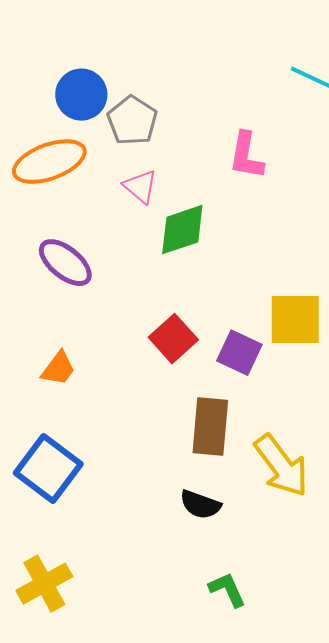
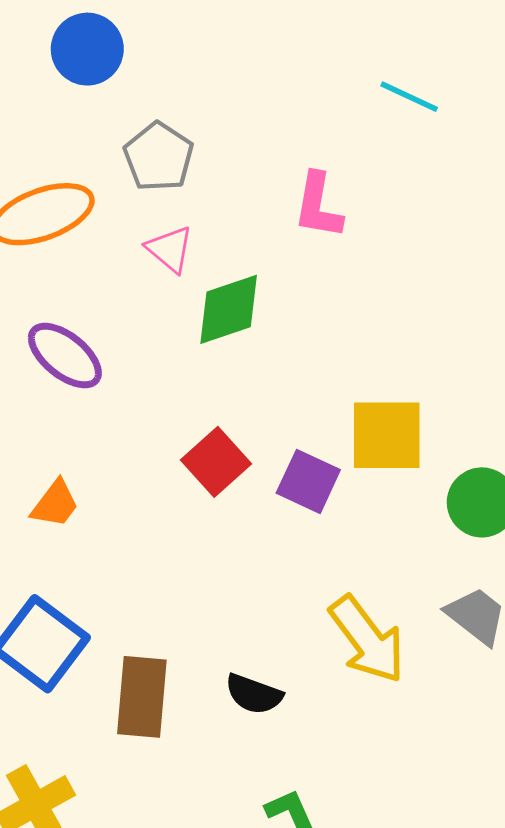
blue circle: (81, 95) -> (87, 49), moved
brown rectangle: (210, 427) -> (142, 697), moved

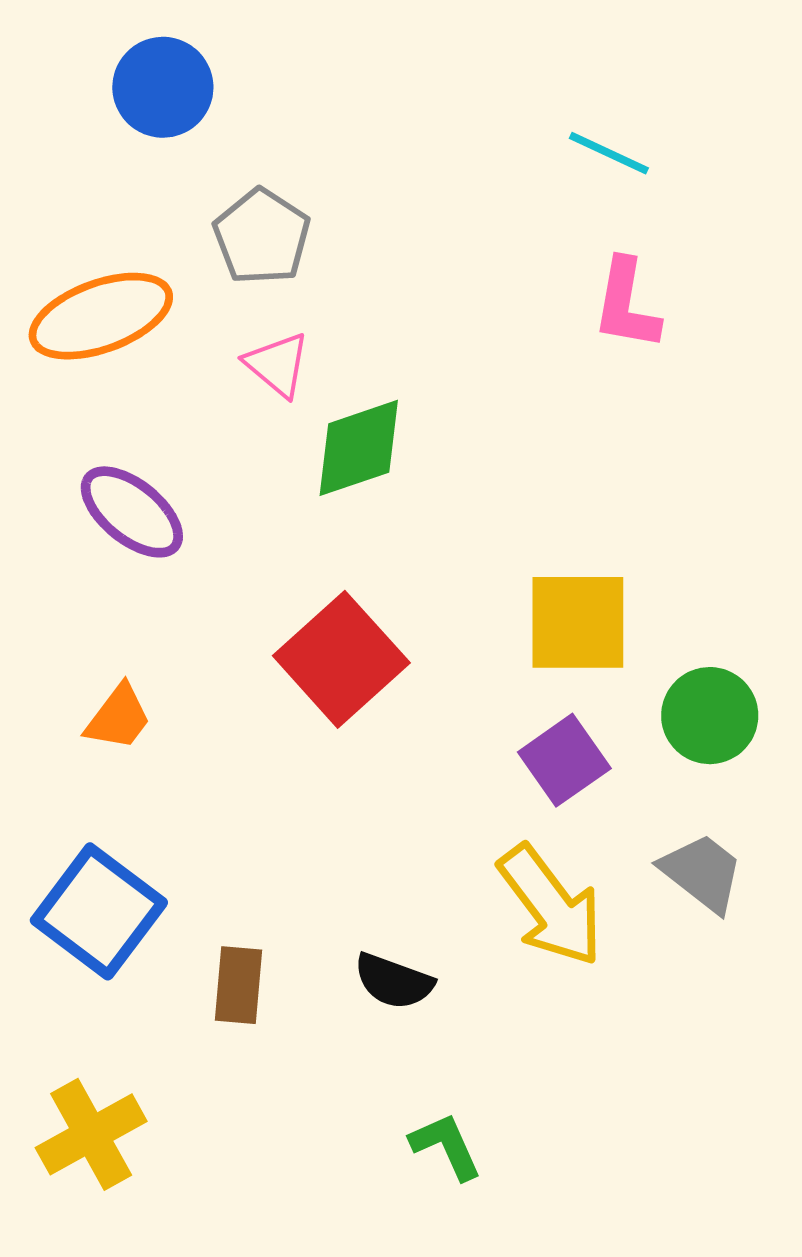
pink L-shape: (318, 206) -> (626, 304), moved
red square: (216, 462) -> (341, 659), size x1.4
purple square: (308, 481) -> (564, 760), moved, turned 30
brown rectangle: (142, 697) -> (239, 985), size x0.7

